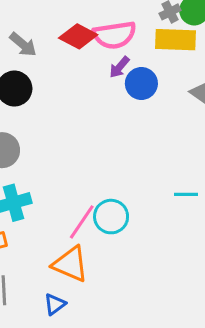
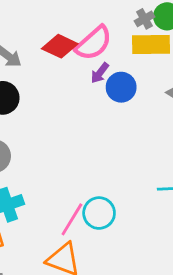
pink semicircle: (114, 35) -> (94, 43), turned -30

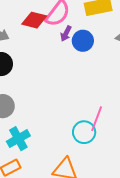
pink line: (72, 219) -> (97, 119), moved

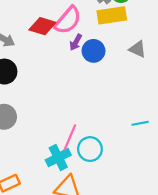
pink line: (97, 119) -> (70, 137), moved
cyan cross: (18, 139) -> (58, 157), moved

